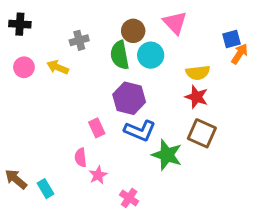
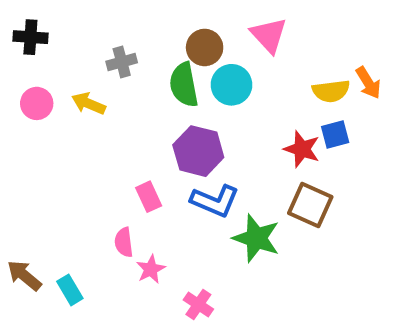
blue square: (232, 39) -> (335, 135), moved
orange arrow: (240, 54) -> (368, 83), turned 115
yellow semicircle: (198, 73) -> (331, 91), moved

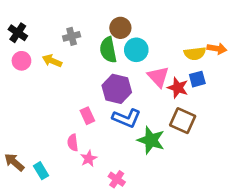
pink triangle: (269, 35) -> (158, 77), moved
black cross: (30, 37) -> (18, 33), moved, turned 30
orange arrow: (368, 83) -> (217, 49), turned -48

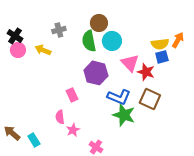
black cross: (18, 33) -> (15, 36), moved
orange arrow: (217, 49) -> (178, 40), turned -70
blue square: (197, 79) -> (162, 57), moved
blue L-shape: (126, 118) -> (119, 97), moved

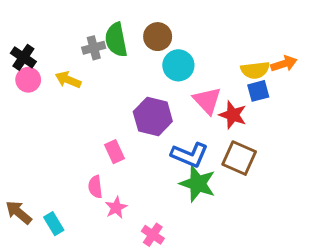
orange arrow: (178, 40) -> (284, 64), turned 42
green semicircle: (89, 41) -> (116, 40), moved

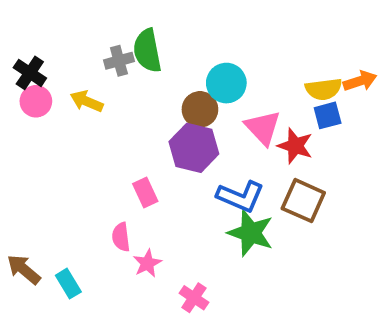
brown circle: (158, 37) -> (200, 109), moved

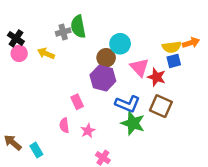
pink star: (147, 263) -> (88, 131), moved

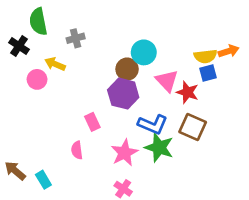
green semicircle: (78, 27) -> (38, 22), moved
pink circle: (19, 53) -> (37, 79), moved
pink star: (88, 131) -> (124, 153), moved, size x1.5

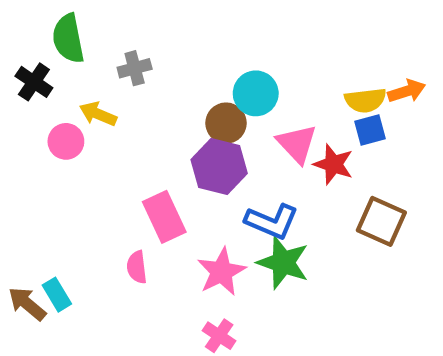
pink rectangle: (92, 122) -> (164, 217), size x1.5
brown square: (193, 127) -> (381, 221), moved
cyan rectangle: (43, 180) -> (57, 295), moved

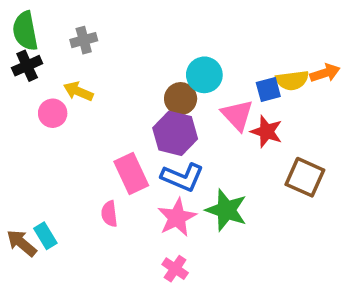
green semicircle: (68, 39) -> (25, 31), moved
gray cross: (135, 68) -> (84, 40), moved
black cross: (34, 82) -> (27, 66), turned 32
blue square: (370, 130) -> (268, 89), moved
blue L-shape: (272, 221) -> (182, 177), moved

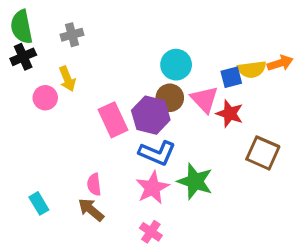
yellow arrow: (78, 91) -> (67, 79), turned -135
brown circle: (181, 99) -> (170, 98), moved
pink rectangle: (131, 174) -> (113, 120), moved
brown arrow: (22, 243) -> (91, 210), moved

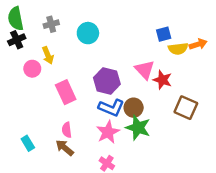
cyan circle: (176, 65) -> (88, 33), moved
blue square: (231, 77) -> (164, 34), moved
brown circle: (170, 98) -> (134, 108), moved
pink rectangle: (113, 120) -> (66, 92), moved

